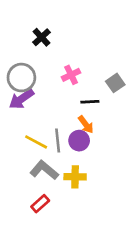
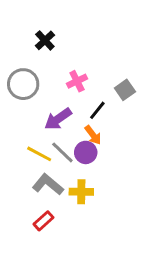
purple arrow: (21, 99) -> (58, 119), moved
black line: (90, 102) -> (97, 110), turned -48
gray line: (58, 141) -> (62, 152), turned -40

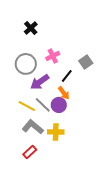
gray circle: (23, 84) -> (26, 64), moved

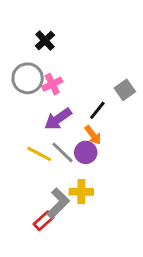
pink cross: (53, 56) -> (52, 84), moved
gray circle: (26, 64) -> (28, 78), moved
gray L-shape: (33, 127) -> (58, 203), moved, turned 95

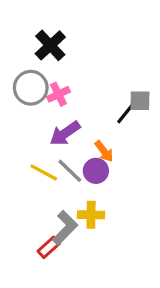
black cross: (45, 41) -> (50, 45), size x1.4
gray square: (125, 90) -> (140, 101), turned 36
black line: (97, 110) -> (125, 114), moved

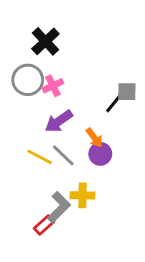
purple circle: (96, 171) -> (100, 154), moved

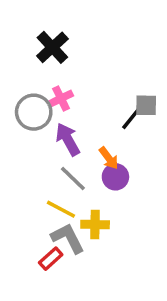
gray circle: (28, 80) -> (34, 112), moved
purple arrow: (59, 121) -> (68, 139), turned 96
yellow line: (40, 157) -> (61, 209), moved
gray L-shape: (59, 207) -> (68, 238), turned -72

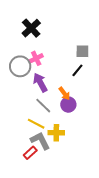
gray square: (146, 105) -> (82, 51), moved

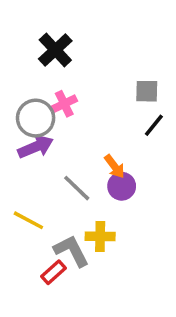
black line: (77, 70) -> (154, 125), moved
purple arrow: (40, 82) -> (36, 147), moved, turned 96
yellow line: (36, 124) -> (28, 220), moved

